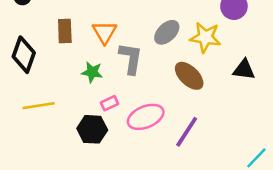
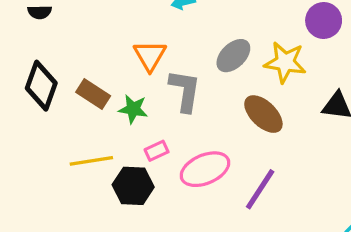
brown rectangle: (65, 31) -> (93, 94), moved, turned -55
yellow line: (39, 106) -> (91, 161), moved

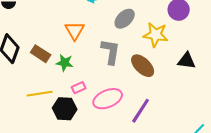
gray ellipse: (233, 56) -> (125, 19), moved
gray L-shape: (185, 91) -> (111, 52), moved

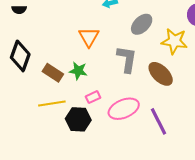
brown rectangle: (41, 54) -> (53, 73), moved
purple line: (141, 111) -> (158, 121), turned -60

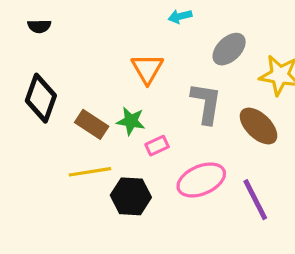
pink rectangle: (93, 97) -> (157, 146), moved

